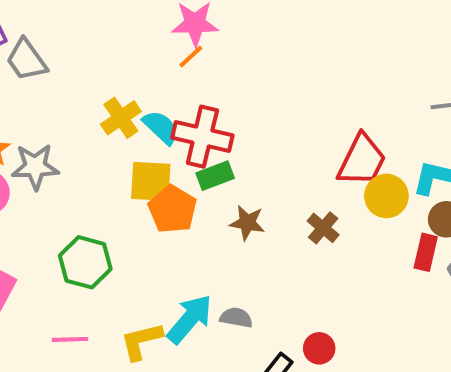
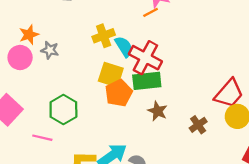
gray star: (35, 167) -> (50, 50), size x0.7
green rectangle: (215, 176) -> (147, 81), size x1.4
pink line: (70, 339) -> (42, 138), moved

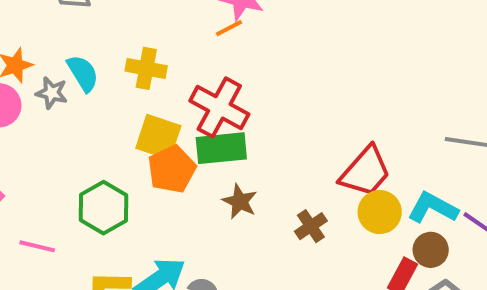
yellow cross: (104, 36) -> (146, 68), turned 30
cyan semicircle: (124, 47) -> (83, 73), moved
green hexagon: (63, 110) -> (103, 208), moved

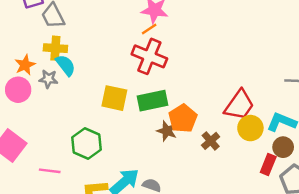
yellow cross: (146, 68) -> (55, 48), moved
red cross: (219, 107) -> (149, 56), moved
orange pentagon: (172, 169) -> (183, 118), moved

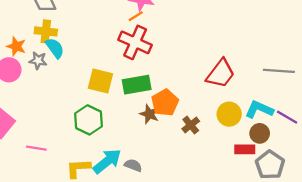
orange star: (25, 65) -> (16, 46), turned -30
red trapezoid: (239, 105) -> (221, 74), moved
green hexagon: (87, 144) -> (89, 120), moved
red rectangle: (268, 164) -> (245, 149), turned 66

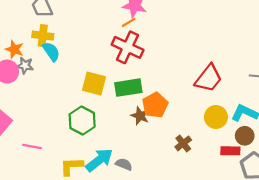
gray star: (38, 61) -> (25, 66), moved
brown cross: (191, 125) -> (183, 143), moved

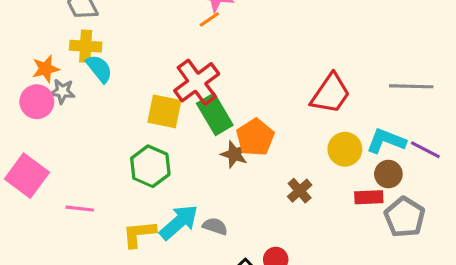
red cross: (128, 47) -> (197, 82), moved, turned 32
orange star: (14, 49) -> (46, 69), turned -30
green rectangle: (128, 88) -> (215, 114), turned 72

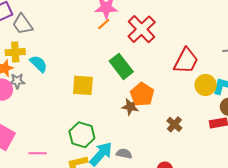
yellow cross: (86, 46) -> (15, 52), moved
red cross: (197, 82) -> (142, 29), moved
green rectangle: (215, 114) -> (121, 66), moved
yellow circle: (345, 149) -> (206, 85), moved
green hexagon: (150, 166) -> (82, 135), moved

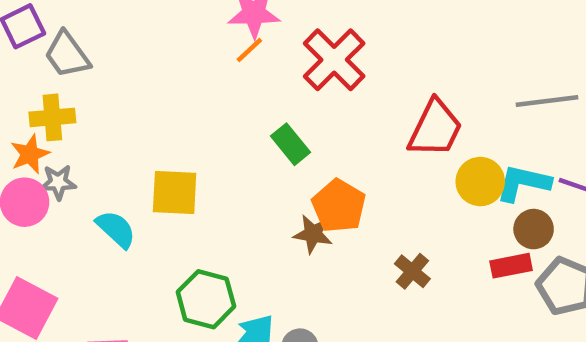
cyan semicircle: (39, 64) -> (116, 229), moved
green rectangle: (121, 66) -> (290, 144), size x0.7
yellow square: (83, 85) -> (175, 192), moved

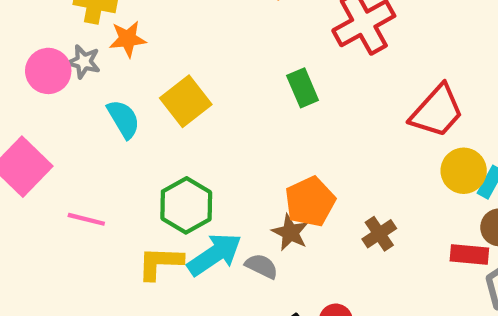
orange star: (30, 154) -> (128, 39), moved
yellow square: (175, 192) -> (186, 101), turned 33
orange pentagon: (339, 206) -> (310, 202), moved
brown star: (313, 234) -> (290, 232), moved

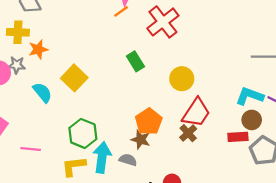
red trapezoid: (437, 111) -> (196, 113), moved
yellow circle: (464, 171) -> (182, 79), moved
cyan arrow: (215, 254) -> (102, 157), turned -40

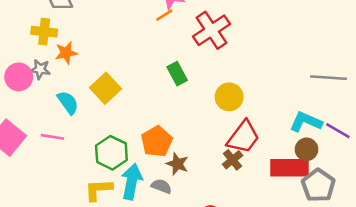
orange pentagon: (149, 121) -> (157, 141), moved
red rectangle: (238, 137) -> (290, 168), size x1.6
pink line: (31, 149) -> (52, 137), moved

